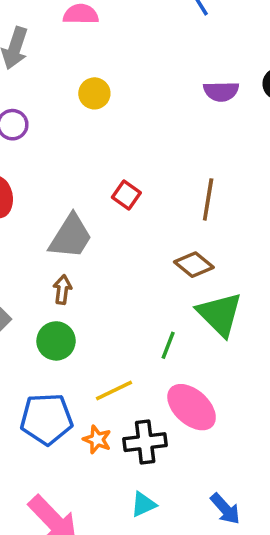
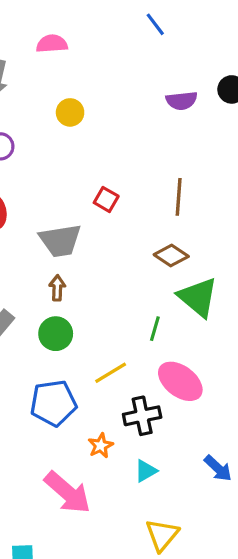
gray trapezoid: (71, 237) -> (60, 240), turned 54
orange star: (97, 439) -> (101, 446), moved, turned 30

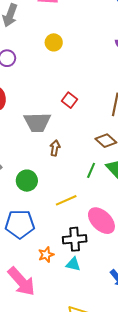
brown arrow: (57, 288) -> (55, 148), moved
green line: (155, 329) -> (91, 170), moved
yellow line: (111, 373) -> (66, 200), moved
cyan triangle: (146, 471) -> (73, 264), moved, turned 35

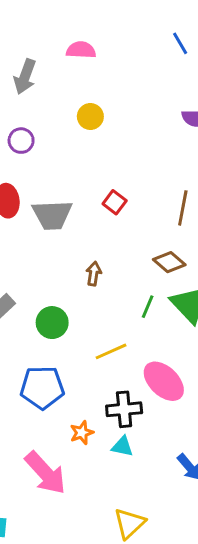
gray trapezoid: (37, 122) -> (52, 215), moved

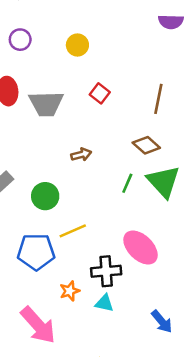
yellow circle: (90, 117) -> (77, 45), moved
brown arrow: (94, 274) -> (81, 155), turned 66
yellow line: (111, 351) -> (73, 231), moved

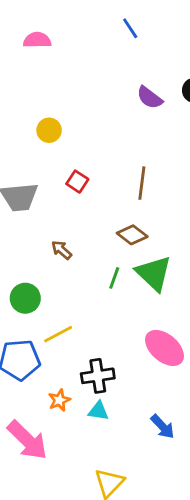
purple semicircle: (171, 22) -> (150, 98), turned 40
brown arrow: (81, 155) -> (62, 250), turned -120
pink ellipse: (141, 248) -> (165, 348), moved

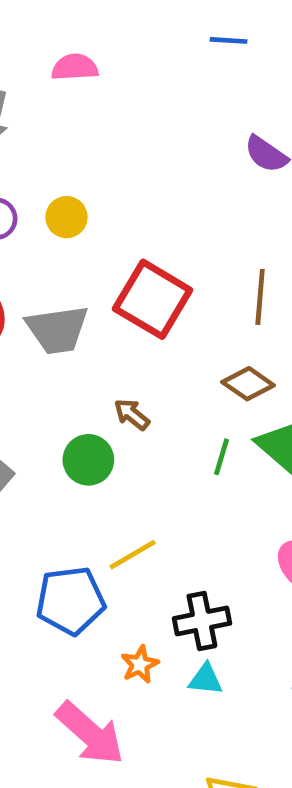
blue line: (130, 28) -> (229, 40), turned -50
yellow circle: (49, 130) -> (66, 217), moved
red square: (77, 182) -> (153, 299), size x2.0
green circle: (25, 298) -> (88, 460), moved

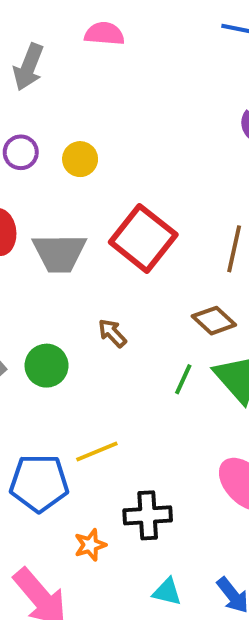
green circle: (88, 460) -> (47, 366), moved
cyan triangle: (206, 679) -> (167, 592), moved

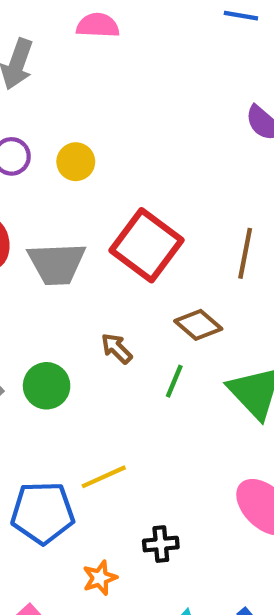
brown diamond: (214, 321) -> (198, 325), moved
green line: (183, 379) -> (174, 381), moved
black cross: (148, 515) -> (161, 544), size x0.7

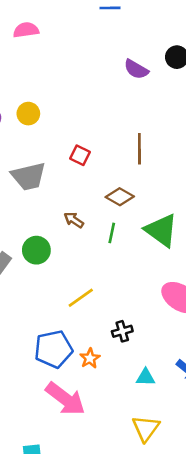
red square: (147, 245) -> (80, 155), size x0.5
blue pentagon: (43, 513) -> (54, 349), moved

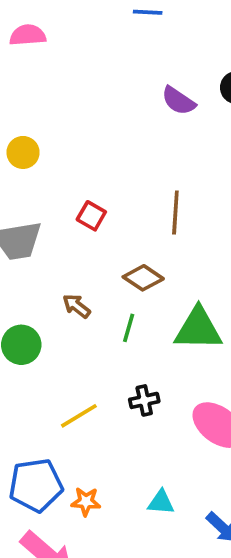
green triangle: (161, 230) -> (198, 329), turned -39
black cross: (122, 331) -> (144, 400), moved
orange star: (90, 358) -> (86, 502), turned 30
cyan triangle: (146, 377) -> (161, 502), moved

